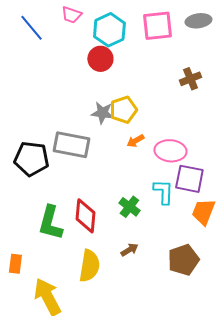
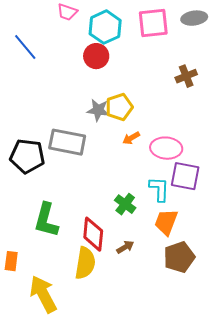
blue line: (31, 28) -> (25, 47), moved
orange trapezoid: (203, 212) -> (166, 222), moved
red diamond: (85, 216) -> (93, 234), moved

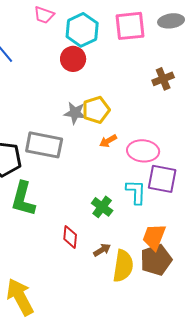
green L-shape: (46, 220) -> (23, 199), moved
orange trapezoid: (166, 222) -> (154, 237), moved
red diamond: (93, 234) -> (70, 237), size x0.7
yellow semicircle: (85, 263) -> (123, 266), moved

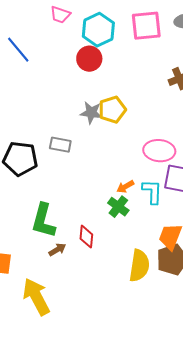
orange arrow: (108, 141) -> (125, 187), moved
gray rectangle: (44, 145) -> (60, 145), size x0.6
green L-shape: (23, 199) -> (43, 221), moved
brown arrow: (102, 250) -> (57, 250), moved

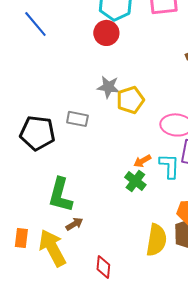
yellow pentagon: (112, 110) -> (130, 100), moved
red diamond: (86, 237) -> (103, 267), moved
yellow arrow: (36, 297) -> (52, 248), moved

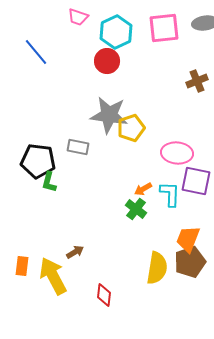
gray star: (108, 87) -> (109, 115), size x1.6
green L-shape: (60, 195) -> (49, 182), moved, size x0.6

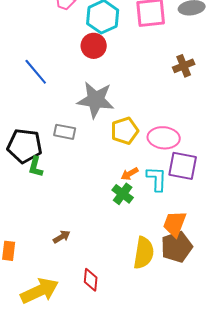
blue line: (36, 52) -> (36, 72), moved
yellow pentagon: (131, 128) -> (125, 131), moved
yellow arrow: (53, 276) -> (40, 291), moved, turned 93

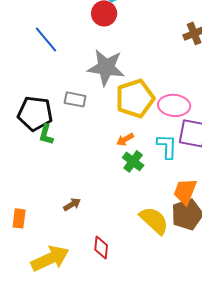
yellow pentagon: (125, 131) -> (135, 98), size x1.4
orange arrow: (130, 174) -> (125, 139), moved
yellow semicircle: (144, 253) -> (154, 220), turned -56

